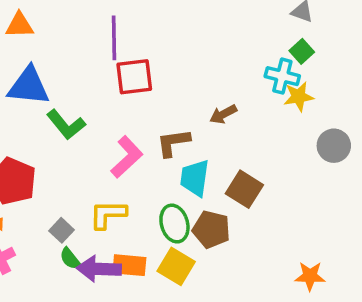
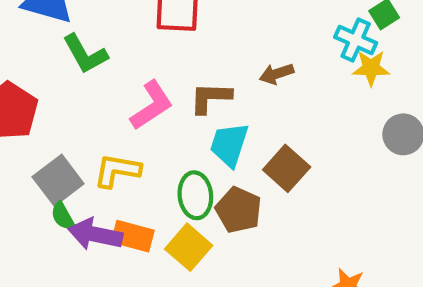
gray square: (62, 230) -> (58, 180), size x1.6

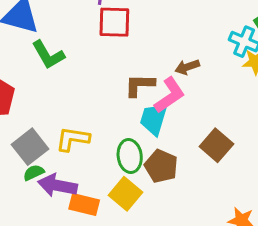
pink L-shape: (152, 105) -> (170, 95), moved
brown square: (287, 168) -> (216, 145), moved
green semicircle: (63, 216) -> (34, 173), turned 95
orange rectangle: (133, 236) -> (84, 205), moved

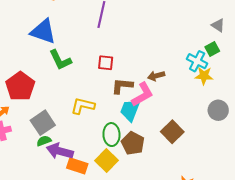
red square: (114, 22) -> (106, 63), moved, size x0.7
yellow L-shape: (73, 139) -> (83, 106), moved

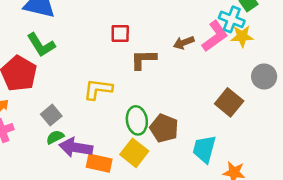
green L-shape: (60, 60) -> (41, 45), moved
pink L-shape: (142, 94) -> (215, 36), moved
cyan trapezoid: (130, 110) -> (204, 149), moved
gray square: (43, 123) -> (51, 115), size x0.7
brown square: (172, 132) -> (229, 102), moved

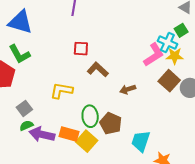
brown arrow: (184, 43) -> (128, 89), moved
brown L-shape: (143, 59) -> (98, 70), turned 40
brown square: (229, 102) -> (169, 81), moved
orange rectangle: (99, 163) -> (69, 134), moved

